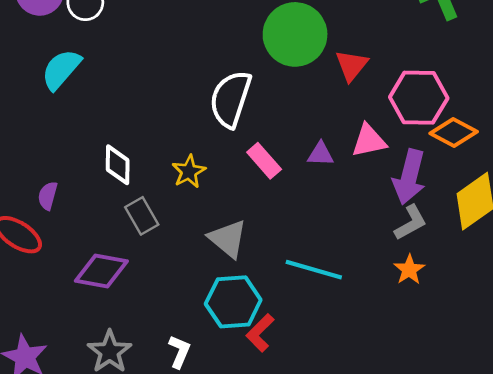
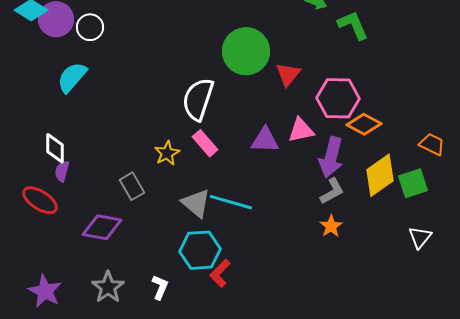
purple triangle: (321, 154) -> (265, 140), size x1.4
pink rectangle: (264, 161) -> (205, 143), moved
white diamond: (118, 165) -> (55, 148), moved
cyan line: (314, 270) -> (231, 202), moved

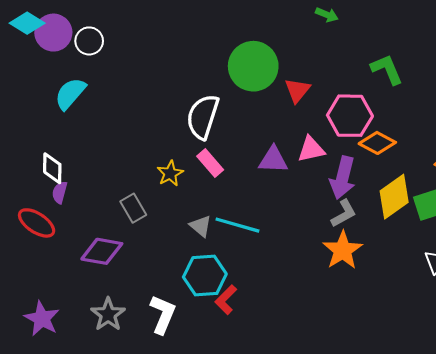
green L-shape: (353, 25) -> (387, 69), moved
gray triangle: (196, 203) -> (201, 226), size x0.7
orange star: (331, 226) -> (343, 250), size x1.6
white L-shape: (160, 287) -> (163, 314), size x1.5

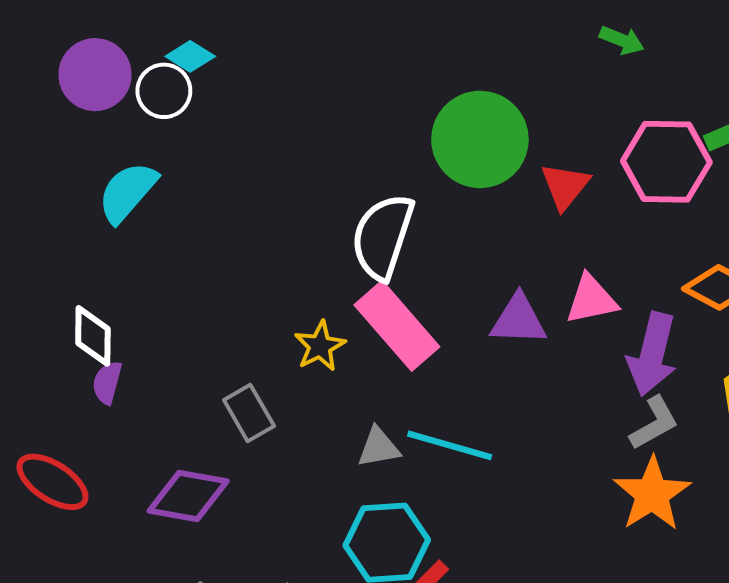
cyan diamond: (27, 23) -> (190, 56), moved, size x0.7
pink hexagon: (350, 116) -> (666, 162), moved
pink rectangle: (210, 163) -> (397, 326), size x1.6
red ellipse: (37, 223) -> (52, 482), moved
gray triangle: (201, 226) -> (379, 447), turned -50

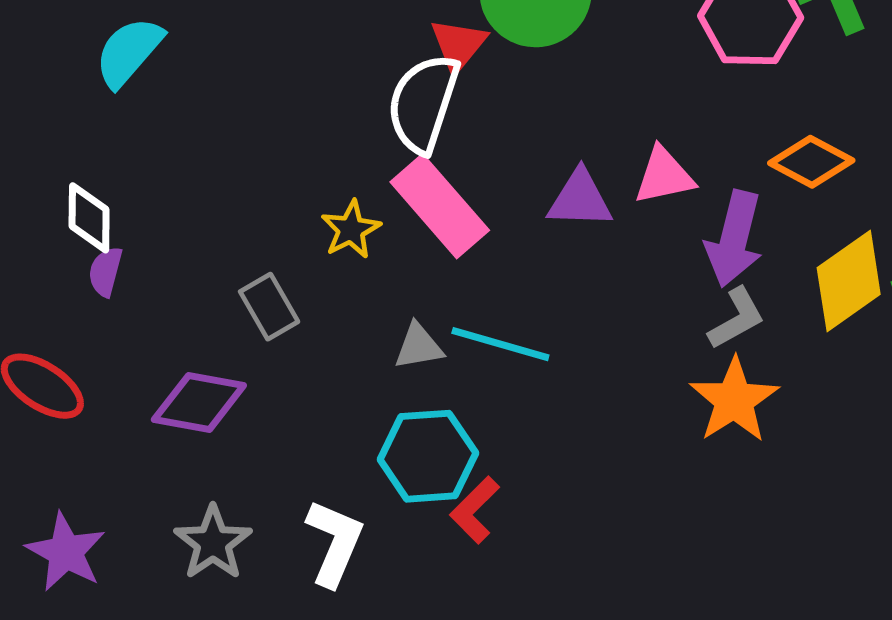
red triangle: (565, 186) -> (458, 45), moved

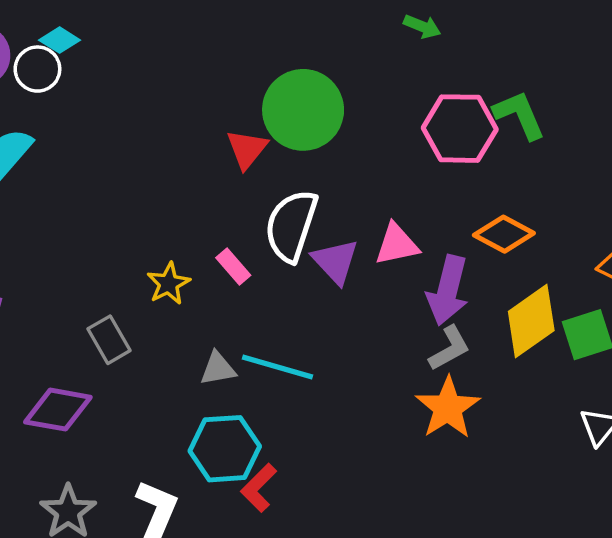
white semicircle: (423, 103) -> (291, 226), moved
purple triangle: (580, 199) -> (335, 261), turned 45
pink rectangle: (440, 206) -> (233, 267), size x0.5

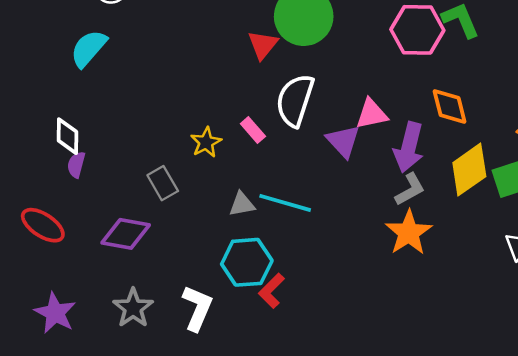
orange diamond: (504, 234) -> (450, 107), turned 48
purple triangle: (335, 261) -> (343, 141), moved

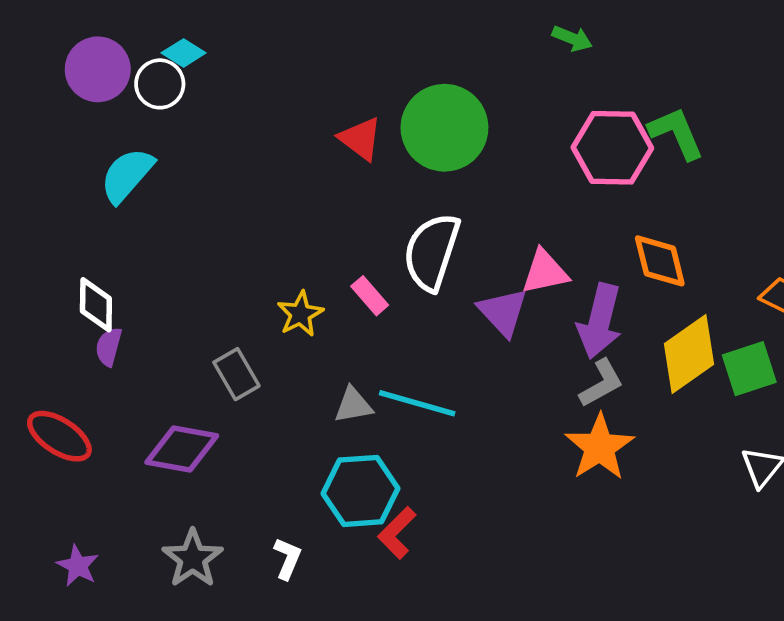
red triangle: (263, 45) -> (361, 139), moved, turned -32
white L-shape: (197, 308) -> (288, 558), size x0.6
purple star: (55, 313) -> (78, 566), size x0.7

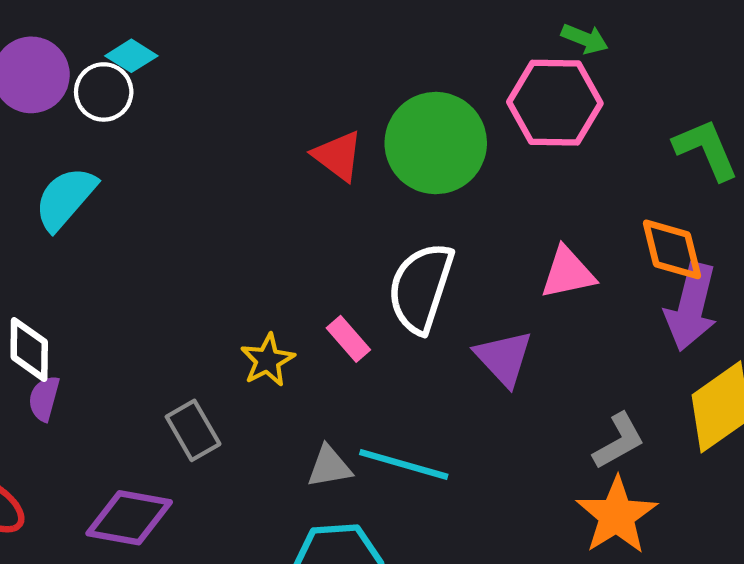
pink hexagon: (612, 148) -> (555, 103), moved
orange diamond: (660, 261) -> (672, 249), moved
pink triangle: (545, 272) -> (568, 273), moved
purple arrow: (600, 321) -> (691, 307), moved

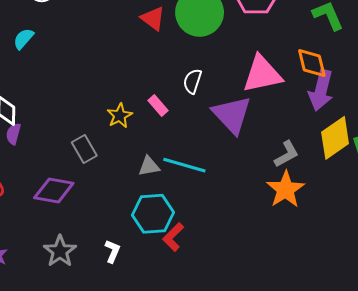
cyan semicircle: (65, 198) -> (23, 39), size x0.7
pink triangle: (568, 273) -> (262, 74), size x1.5
white semicircle: (421, 288) -> (192, 81), size x0.6
purple triangle: (504, 358) -> (232, 115), size x1.4

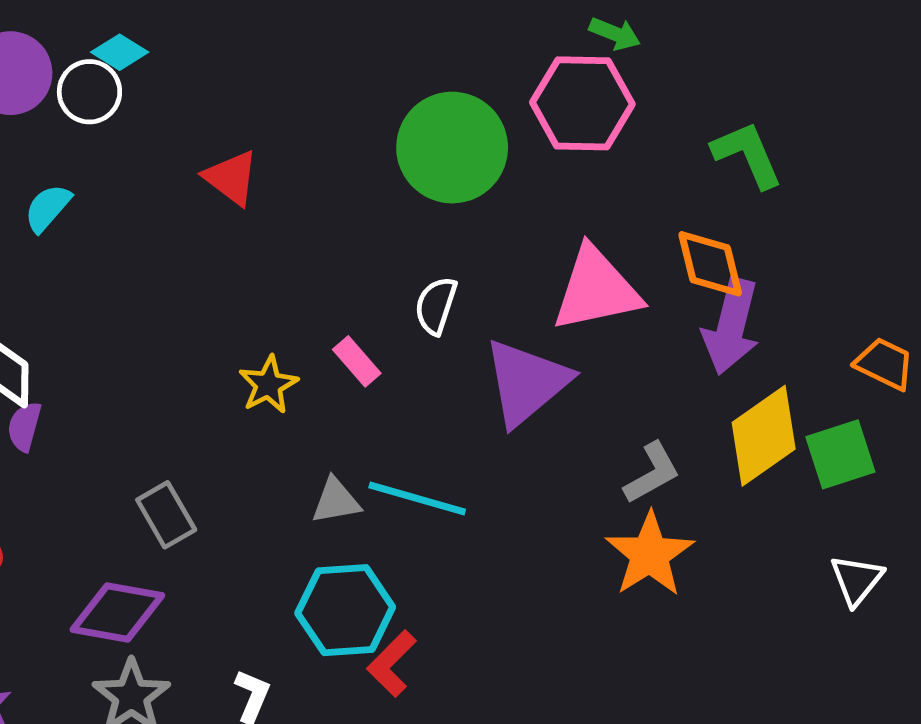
red triangle: (153, 18) -> (231, 178), moved
purple triangle: (232, 115) -> (526, 382), turned 33
gray rectangle: (84, 149) -> (166, 515), moved
purple diamond: (54, 190) -> (117, 612), moved

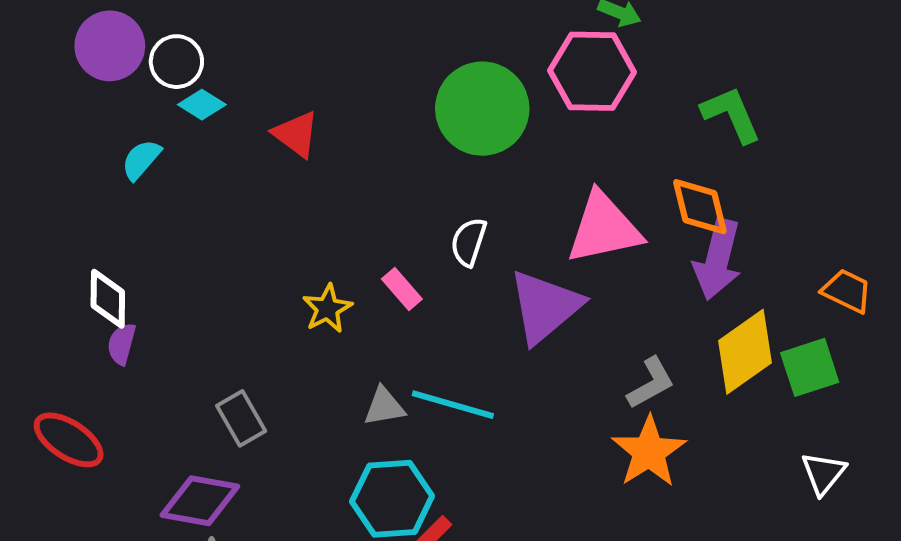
cyan diamond: (120, 52) -> (202, 105), moved

